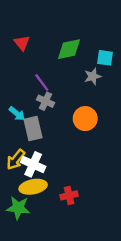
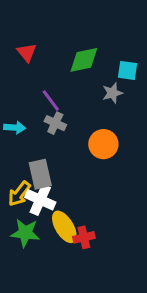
cyan arrow: (17, 114) -> (15, 128), moved, turned -35
gray rectangle: (33, 128) -> (40, 174), moved
yellow ellipse: (33, 187) -> (64, 227), moved, turned 70
green star: (18, 208) -> (25, 233), moved

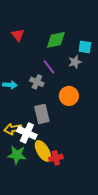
purple line: (51, 101) -> (49, 67), moved
gray rectangle: (40, 174) -> (42, 114), moved
yellow arrow: (19, 194) -> (13, 129), turned 42

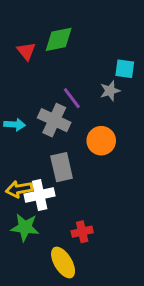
green diamond: (56, 40) -> (59, 39), moved
gray cross: (37, 82) -> (54, 120), size x1.5
white cross: (27, 133) -> (40, 195), turned -36
yellow ellipse: (43, 151) -> (63, 263), moved

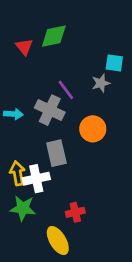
yellow arrow: (19, 189) -> (17, 173), turned 90

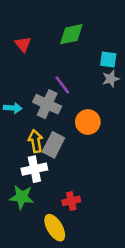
green diamond: (54, 36) -> (71, 34), moved
gray star: (101, 83) -> (111, 79), moved
gray rectangle: (56, 153) -> (53, 145), turned 40
yellow arrow: (17, 173) -> (36, 141), moved

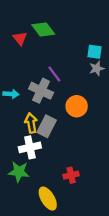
green diamond: (71, 34) -> (43, 30), moved, turned 65
red cross: (71, 201) -> (71, 175), moved

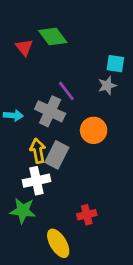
gray star: (97, 68) -> (107, 85), moved

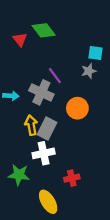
white cross: (36, 181) -> (44, 153), moved

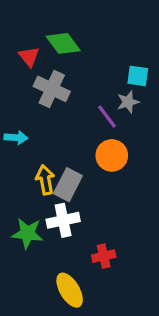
purple line: (55, 76) -> (107, 116), moved
gray cross: (41, 92) -> (52, 89), moved
green star: (19, 175) -> (27, 233), moved

